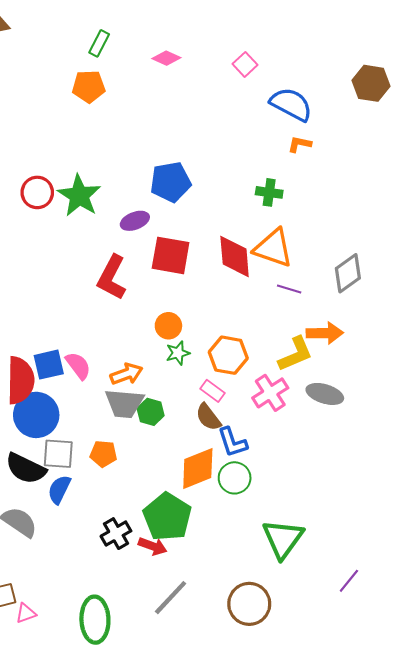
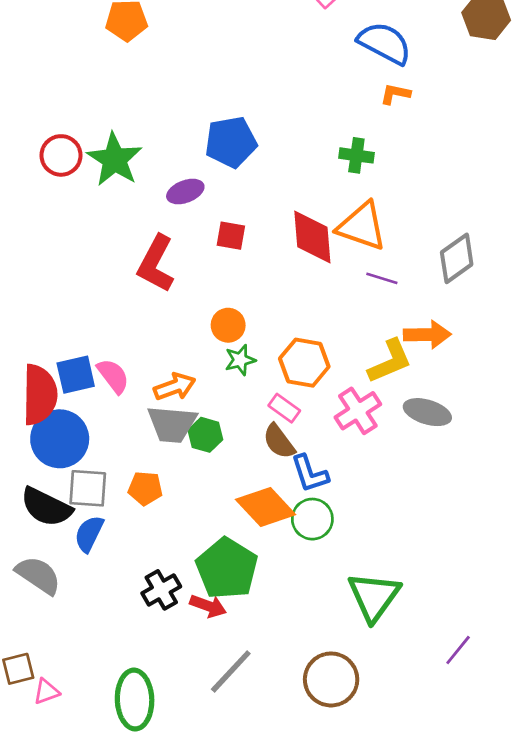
red square: (171, 255) -> (231, 236), size x0.6
orange diamond: (198, 468) -> (266, 507), turned 69

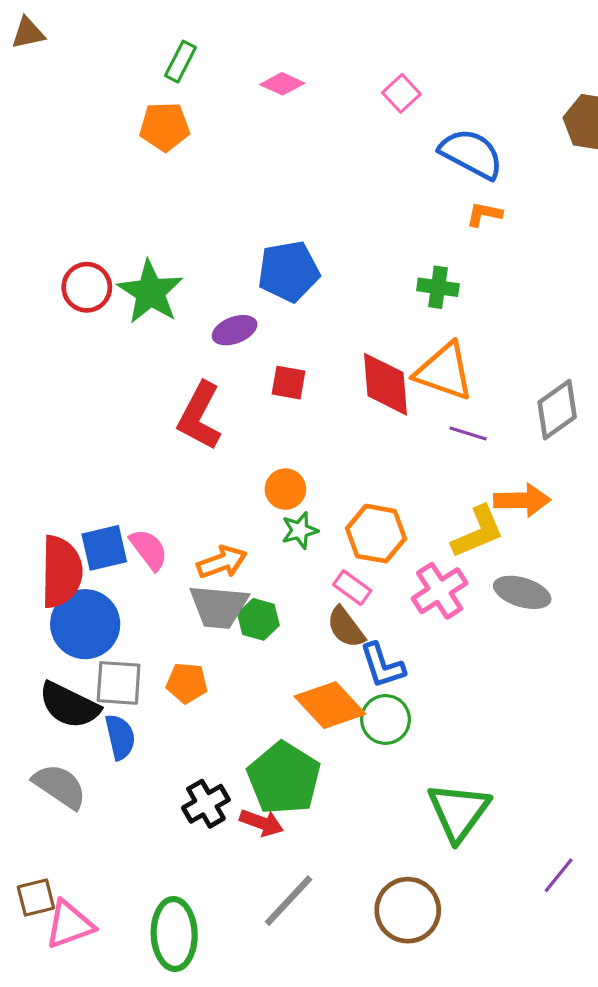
blue semicircle: (89, 534) -> (120, 737), turned 141
pink triangle: (46, 692) -> (69, 924), size x1.6

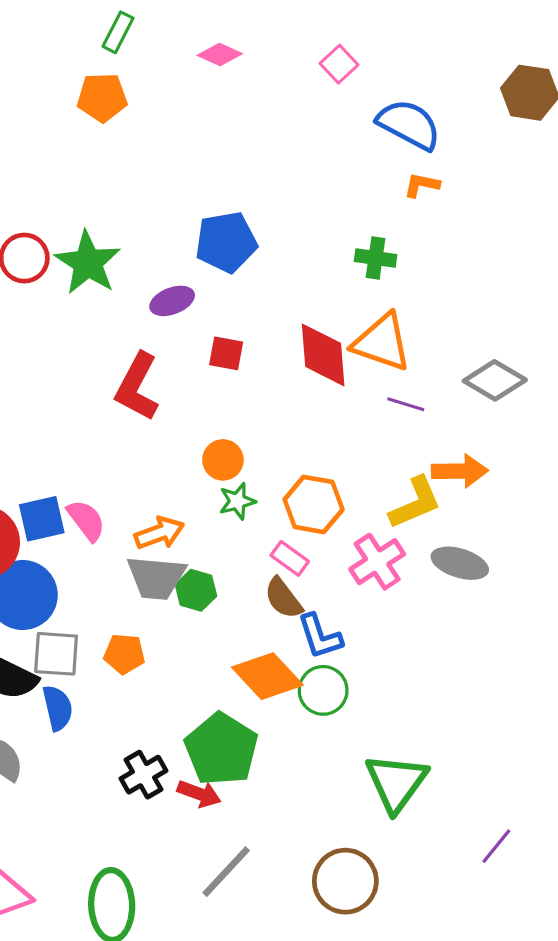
gray diamond: (557, 410) -> (495, 380), turned 66

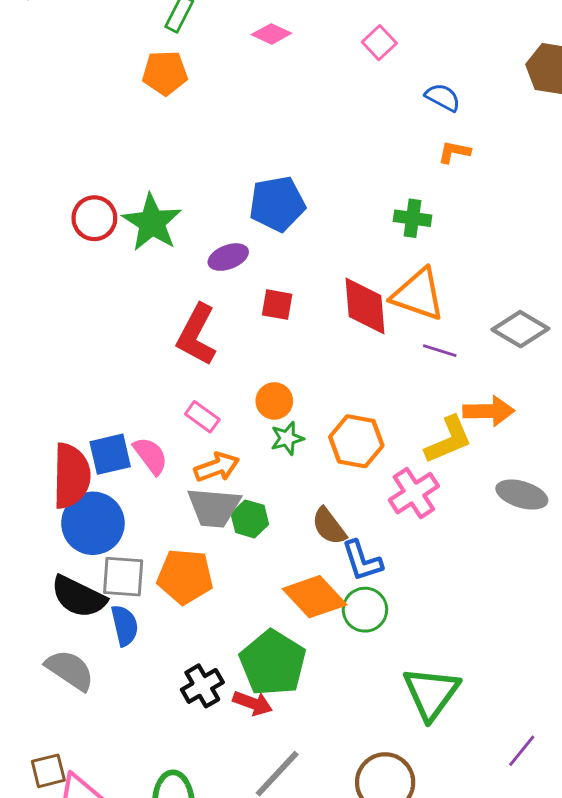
blue semicircle: (409, 124) -> (443, 97), size x0.6
pink rectangle: (290, 558) -> (202, 417), moved
gray ellipse: (460, 563) -> (522, 495), moved
orange pentagon: (124, 654) -> (185, 577), size x1.5

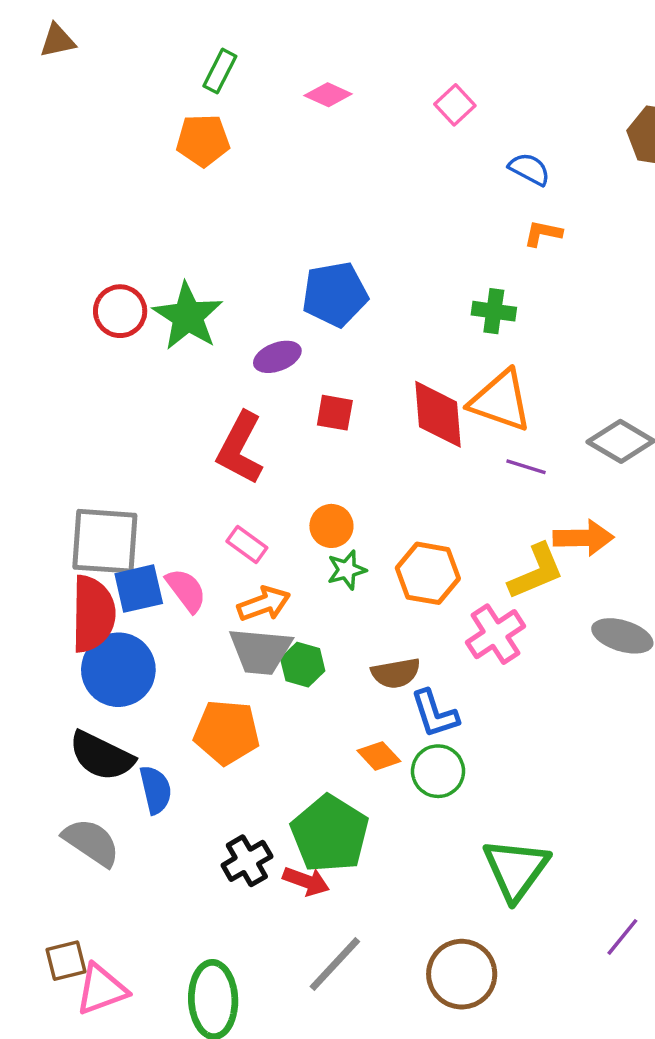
brown semicircle: (329, 526) -> (396, 673), turned -63
gray square: (123, 577) -> (105, 541), moved, size x1.4
orange diamond: (315, 597) -> (379, 756), size x0.6

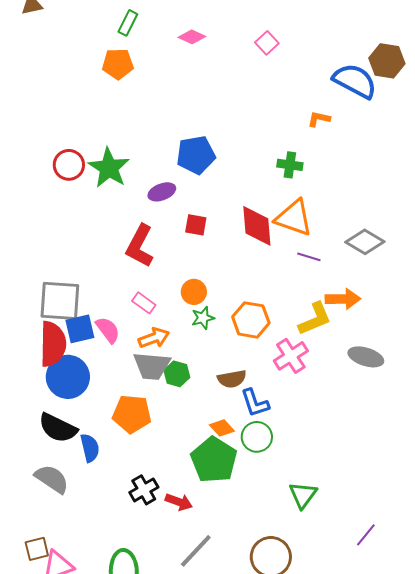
blue semicircle: (529, 169) -> (355, 81), moved, size x1.8
green pentagon: (330, 834) -> (214, 460), moved
green triangle: (516, 869) -> (303, 495), size x0.7

